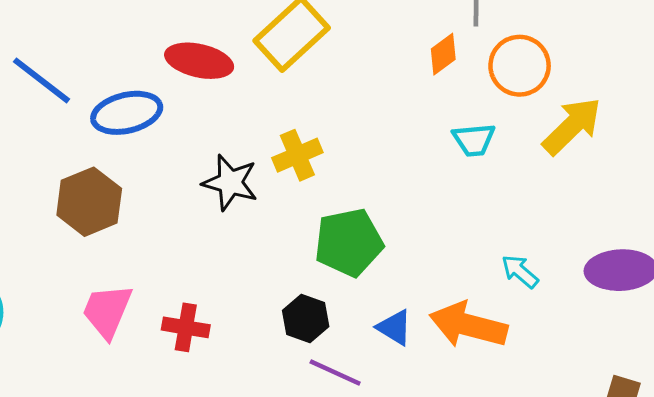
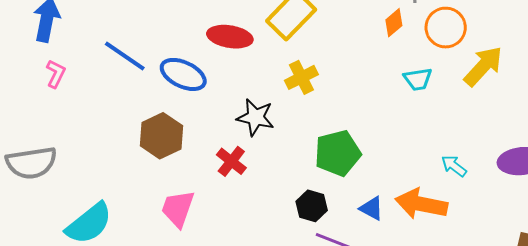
blue ellipse: (127, 113) -> (183, 74), turned 42
yellow cross: (297, 155) -> (301, 77), moved
red cross: (186, 327) -> (231, 161), moved, turned 32

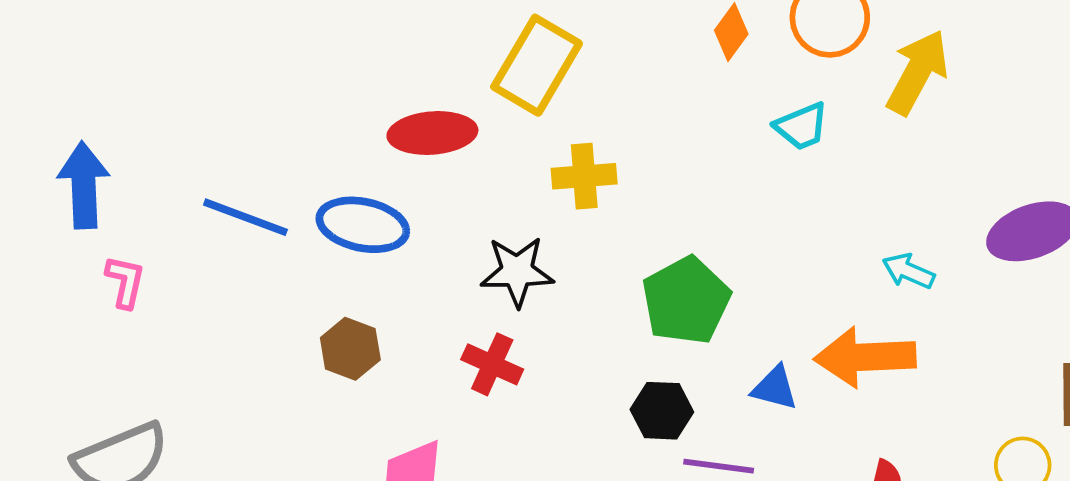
yellow cross: (301, 77) -> (584, 176), turned 36
brown hexagon: (161, 136) -> (350, 349), size x0.7

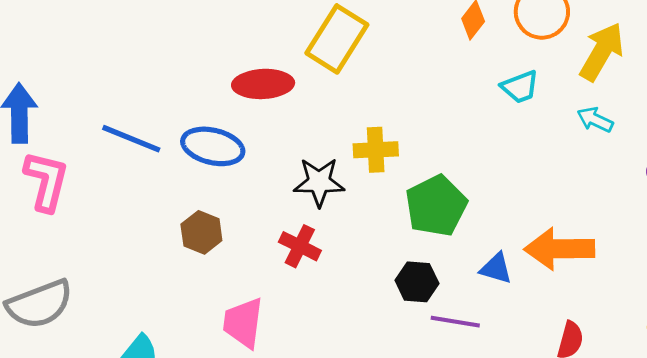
yellow cross: (584, 176) -> (376, 150), moved
cyan arrow: (908, 271) -> (595, 120), moved
pink L-shape: (125, 282) -> (46, 181), size x1.6

